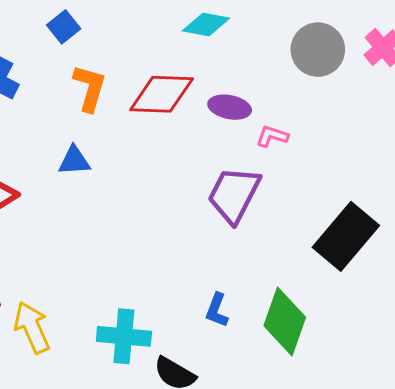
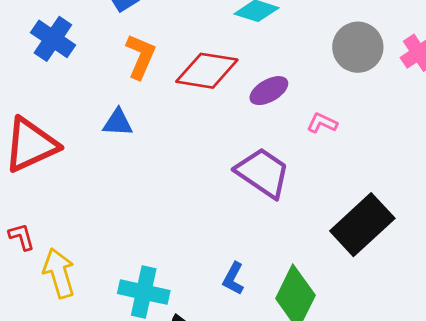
purple ellipse: (230, 107) -> (269, 91), turned -48
pink L-shape: (272, 136) -> (322, 123), moved
purple trapezoid: (234, 195) -> (263, 173), turned 90

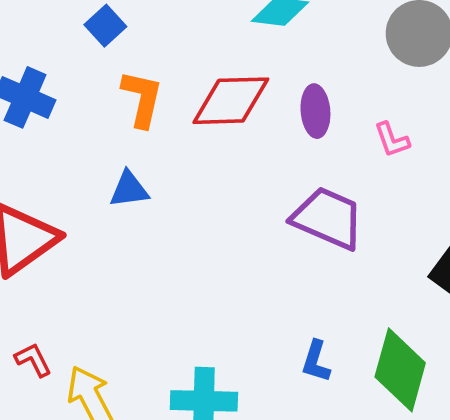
purple ellipse: (269, 91) -> (315, 111), turned -54
pink L-shape: (322, 123) -> (392, 140), turned -124

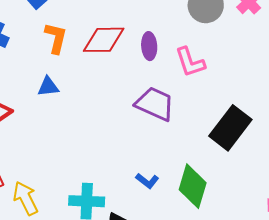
pink L-shape: (392, 140) -> (190, 62), size x1.6
blue L-shape: (316, 361) -> (147, 181), turned -70

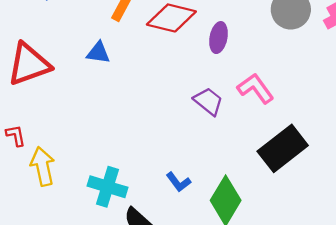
pink L-shape: (190, 62) -> (256, 88), moved, turned 148
purple trapezoid: (155, 104) -> (208, 101), size x0.7

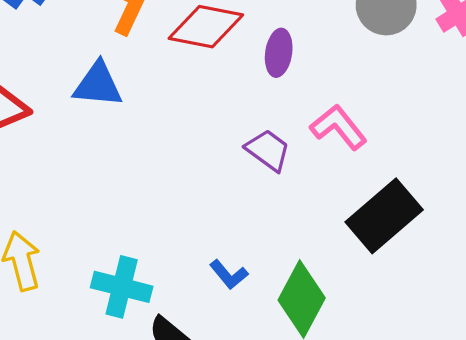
blue triangle: (98, 53) -> (98, 85), size x1.4

